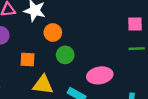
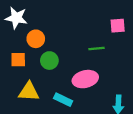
green line: (137, 49) -> (97, 49), moved
orange square: (27, 60) -> (18, 60), moved

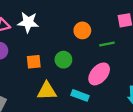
orange circle: (36, 39) -> (82, 30), moved
pink ellipse: (85, 79) -> (99, 74), turned -30

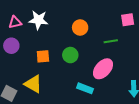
orange circle: (82, 30) -> (80, 27), moved
yellow triangle: (47, 91) -> (33, 84), moved, turned 30

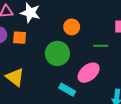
green circle: (70, 55) -> (57, 53), size x1.5
orange square: (43, 56) -> (20, 38), moved

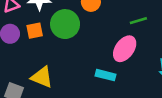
green line: (101, 46) -> (138, 21), moved
green circle: (57, 53) -> (65, 24), moved

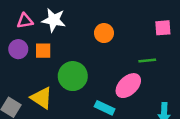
green circle: (65, 24) -> (73, 76), moved

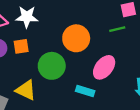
orange circle: (104, 33) -> (76, 38), moved, size x1.5
green line: (147, 61) -> (117, 29), moved

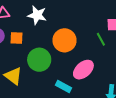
white star: (27, 17) -> (37, 15), moved
green line: (117, 29) -> (101, 39), turned 64

